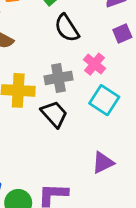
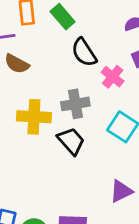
pink cross: (95, 64) -> (113, 77), moved

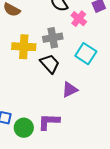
purple triangle: (121, 191) -> (70, 90), moved

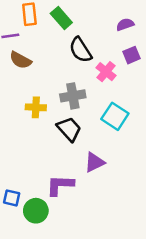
yellow cross: (24, 47) -> (36, 107), size x0.7
purple L-shape: (49, 122) -> (60, 185), moved

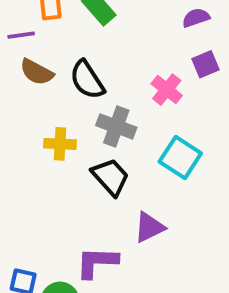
black semicircle: (80, 50) -> (87, 80), moved
gray cross: (73, 96) -> (116, 126), turned 30

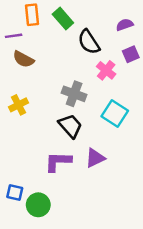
black semicircle: (87, 80) -> (89, 42), moved
yellow cross: (60, 144) -> (19, 105), moved, turned -30
purple L-shape: (97, 262) -> (58, 162), moved

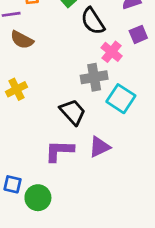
gray cross: (74, 94) -> (94, 77), moved, turned -30

